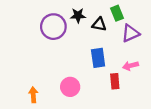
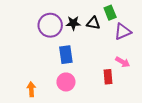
black star: (78, 15) -> (73, 23), moved
blue rectangle: (98, 58) -> (66, 55), moved
pink arrow: (130, 66) -> (123, 62), turned -136

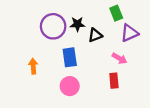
black triangle: (93, 23) -> (95, 35), moved, turned -32
pink arrow: (123, 62) -> (119, 58), moved
orange arrow: (31, 89) -> (33, 66), moved

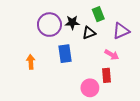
green rectangle: (116, 13) -> (98, 14), moved
pink circle: (70, 86) -> (90, 88), moved

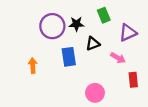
black triangle: (89, 33) -> (93, 44), moved
red rectangle: (107, 75) -> (133, 80), moved

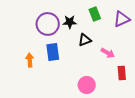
purple triangle: (128, 33) -> (122, 19), moved
blue rectangle: (69, 57) -> (53, 52), moved

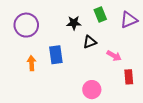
purple circle: (48, 24) -> (26, 25), moved

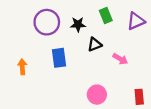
purple circle: (26, 25) -> (47, 22), moved
orange arrow: (32, 63) -> (22, 67), moved
red rectangle: (129, 77) -> (139, 97), moved

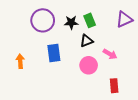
green rectangle: (106, 16) -> (90, 20), moved
pink circle: (97, 95) -> (89, 65), moved
red rectangle: (139, 97) -> (114, 86), moved

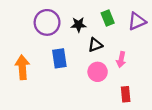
green rectangle: (90, 20) -> (108, 18), moved
pink arrow: (110, 54) -> (121, 59), turned 72
orange arrow: (20, 61) -> (22, 67), size x1.5

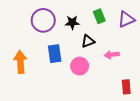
pink arrow: (121, 59) -> (112, 55), turned 72
pink circle: (98, 72) -> (80, 66), moved
red rectangle: (126, 94) -> (126, 87), moved

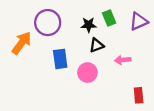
black star: (72, 22) -> (89, 25), moved
orange arrow: (20, 62) -> (22, 43), moved, turned 40

